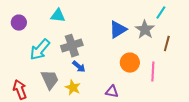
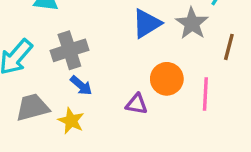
gray trapezoid: (50, 80) -> (33, 107), turned -80
purple triangle: (112, 92) -> (137, 104), moved

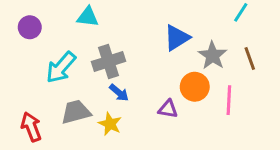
gray star: (192, 23) -> (213, 56), moved
brown line: (229, 47) -> (250, 58), turned -35

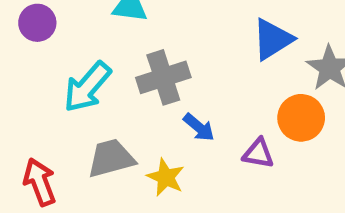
blue arrow: (119, 93) -> (199, 127), moved

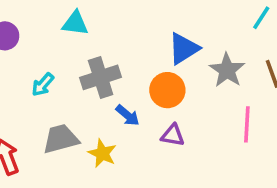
cyan arrow: (87, 87) -> (43, 85), size x0.6
orange circle: (301, 118) -> (167, 90), moved

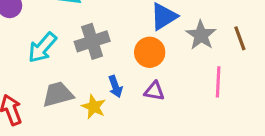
cyan arrow: (43, 85) -> (42, 48), size x1.5
blue arrow: (128, 115) -> (115, 87), moved, turned 30

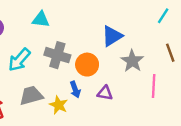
gray star: (201, 35) -> (132, 61), moved
gray cross: (92, 41) -> (57, 55), turned 35
orange circle: (150, 52) -> (87, 65), moved

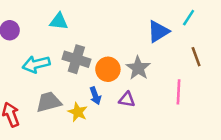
blue triangle: (112, 36) -> (158, 31), moved
cyan arrow: (19, 60) -> (36, 64), turned 35
gray star: (132, 61) -> (138, 68), moved

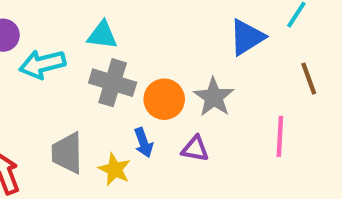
cyan triangle: (59, 21) -> (102, 35), moved
cyan arrow: (36, 64) -> (42, 64), moved
gray trapezoid: (49, 102) -> (67, 153), turned -76

